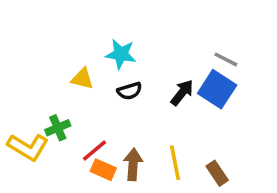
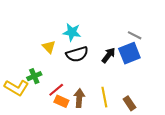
yellow triangle: (82, 79) -> (49, 47), turned 32
blue square: (217, 89) -> (129, 53), turned 35
black semicircle: (130, 91) -> (77, 54), size x1.5

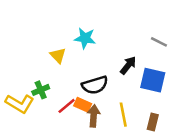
blue square: (129, 53) -> (153, 80), moved, turned 35
black semicircle: (77, 54) -> (95, 85), moved
orange rectangle: (61, 101) -> (83, 105), moved
brown rectangle: (129, 103) -> (153, 122), turned 48

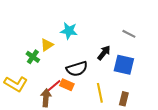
yellow triangle: (58, 55) -> (47, 45), turned 40
green cross: (41, 90) -> (33, 57), moved, turned -32
brown arrow: (94, 116) -> (46, 98), moved

